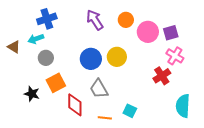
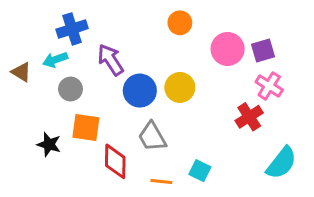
purple arrow: (95, 20) -> (111, 60), moved
orange circle: (126, 20) -> (180, 23), moved
orange square: (56, 83) -> (86, 128), turned 36
cyan semicircle: (183, 106) -> (281, 163), turned -145

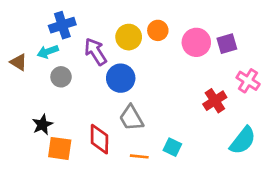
orange circle: (180, 23) -> (158, 30), moved
pink cross: (269, 86) -> (248, 81), moved
yellow circle: (180, 87) -> (129, 37), moved
orange square: (86, 128) -> (60, 148), moved
black star: (49, 144) -> (42, 125), turned 30

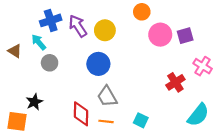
orange circle: (158, 30) -> (142, 12), moved
cyan arrow: (48, 52) -> (39, 42), turned 70
purple arrow: (95, 52) -> (78, 26), moved
orange square: (60, 148) -> (17, 121), moved
orange line: (139, 156) -> (106, 121), moved

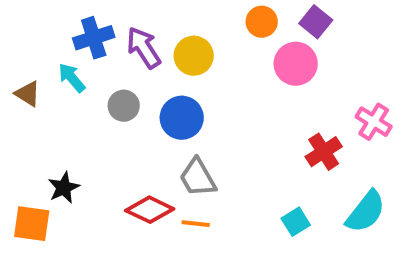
purple square: (185, 36) -> (316, 22), moved, turned -35
gray circle: (50, 63) -> (124, 106), moved
red diamond: (81, 114) -> (150, 210), turned -65
cyan square: (141, 120) -> (296, 222), moved, turned 32

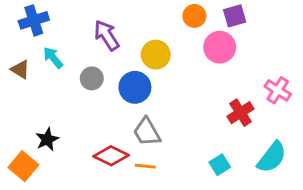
purple square: (316, 22) -> (235, 16), turned 35
blue cross: (94, 38) -> (34, 20), moved
yellow circle: (194, 56) -> (156, 55), moved
orange square: (32, 224) -> (23, 166), turned 32

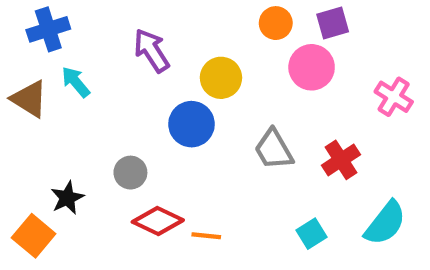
brown triangle: (20, 69) -> (29, 99), size x1.4
gray circle: (92, 78) -> (130, 173), moved
pink cross: (278, 90) -> (394, 97), moved
gray trapezoid: (147, 132) -> (274, 149), moved

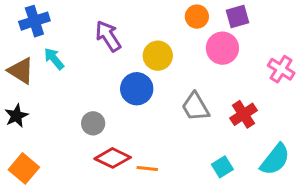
black star: (67, 198) -> (16, 116), moved

